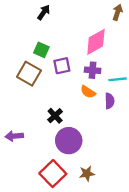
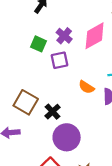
purple cross: (93, 70) -> (64, 36), moved, turned 35
brown square: (29, 74) -> (26, 102), moved

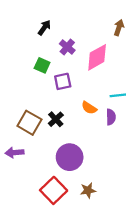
purple cross: (64, 36) -> (67, 47), moved
black cross: (53, 112) -> (56, 119), moved

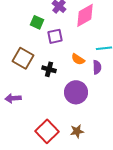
black cross: (56, 119) -> (49, 69), turned -32
brown square: (29, 123) -> (23, 58), moved
purple circle: (70, 157) -> (76, 92), moved

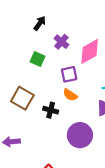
purple square: (55, 36) -> (69, 74), moved
orange semicircle: (78, 59) -> (70, 95), moved

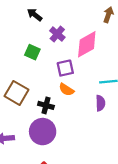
black arrow: (40, 23) -> (35, 15), turned -88
purple circle: (80, 135) -> (43, 132), moved

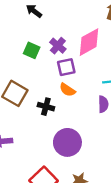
purple cross: (57, 34) -> (58, 46), moved
purple circle: (43, 132) -> (67, 142), moved

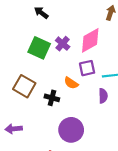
green square: (32, 50) -> (39, 48), size x1.5
purple square: (66, 67) -> (87, 68), moved

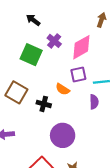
purple cross: (63, 44) -> (54, 41), moved

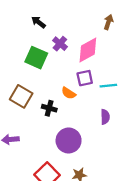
purple semicircle: (94, 102) -> (105, 117), moved

